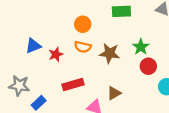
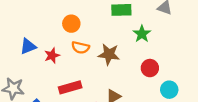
orange circle: (83, 24) -> (71, 24), moved
green star: (141, 47) -> (142, 34), moved

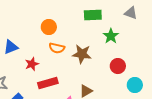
red star: (52, 56) -> (32, 64), moved

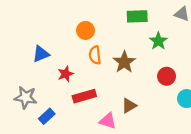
orange semicircle: (57, 48) -> (95, 55), turned 70
brown star: (82, 54) -> (124, 62), turned 30

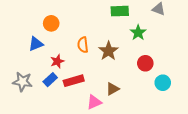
orange circle: (86, 30) -> (51, 23), moved
blue rectangle: (47, 116) -> (50, 80), moved
pink triangle: (108, 121) -> (94, 102), turned -42

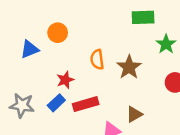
blue triangle: (36, 44) -> (30, 49), moved

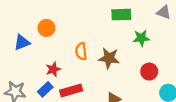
green star: (166, 44) -> (141, 38), turned 30
brown star: (129, 67) -> (109, 58), turned -30

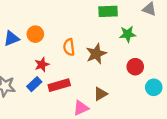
orange circle: (46, 28) -> (35, 34), moved
brown star: (109, 58) -> (96, 54), turned -30

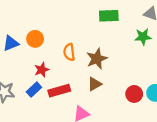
green star: (128, 34) -> (143, 37), moved
red circle: (135, 67) -> (134, 94), moved
brown triangle: (100, 94) -> (95, 84), moved

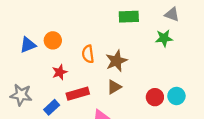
blue rectangle: (34, 90) -> (52, 107), moved

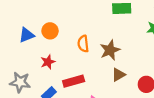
red star: (60, 72) -> (48, 62), moved
brown triangle: (114, 87) -> (118, 75), moved

